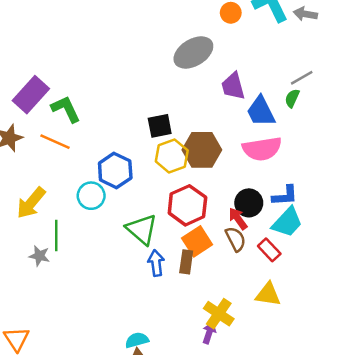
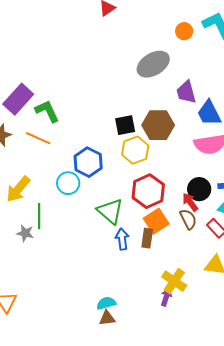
brown hexagon: (202, 150) -> (158, 125), moved

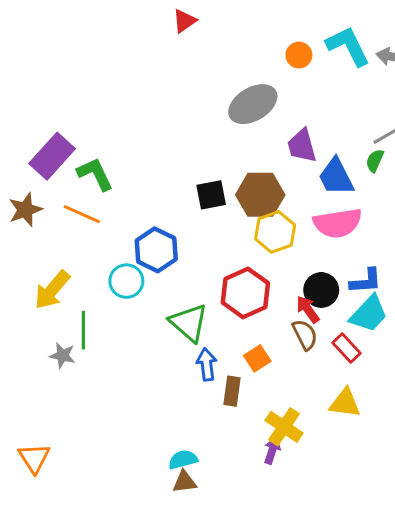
yellow hexagon: (135, 150) -> (275, 232), moved
orange square: (156, 221) -> (257, 358), moved, size x0.7
brown rectangle: (147, 238) -> (232, 391), moved

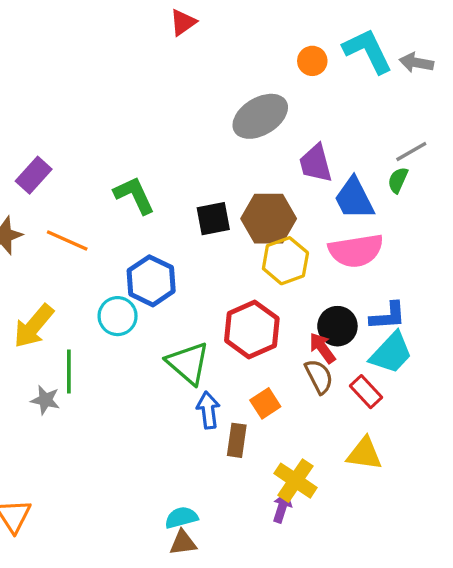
purple rectangle: (52, 156) -> (34, 175), size x0.7
green L-shape: (95, 174) -> (134, 195), moved

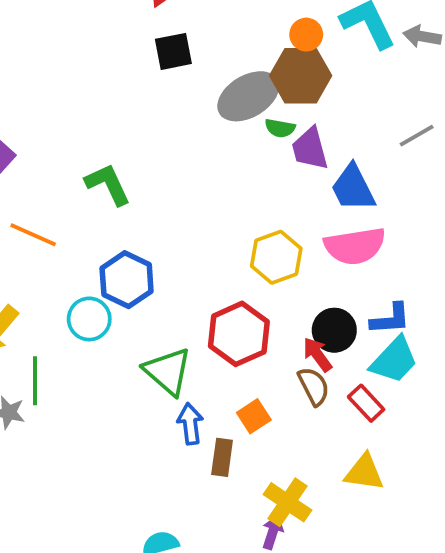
green semicircle: (398, 180) -> (280, 128), moved, turned -104
black square: (213, 219) -> (173, 51), moved
brown hexagon: (269, 219) -> (301, 76), moved

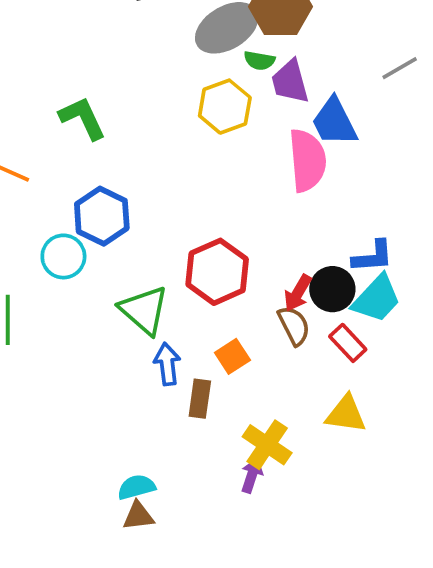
pink semicircle: (355, 246) -> (307, 160), moved, turned -86
yellow hexagon: (276, 257) -> (225, 107), moved
black circle: (334, 330) -> (332, 289), moved
red arrow: (317, 355) -> (298, 293), turned -114

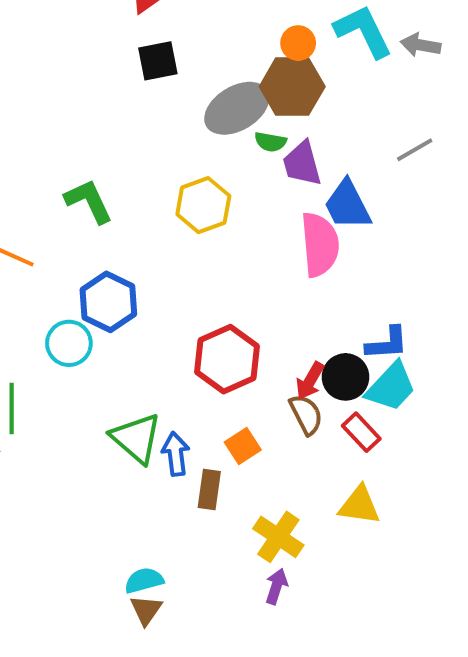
yellow hexagon: (225, 107) -> (203, 205), moved
green triangle: (144, 310) -> (136, 438), moved
purple arrow: (252, 475) -> (276, 586), moved
brown triangle: (138, 516) -> (146, 610), turned -48

